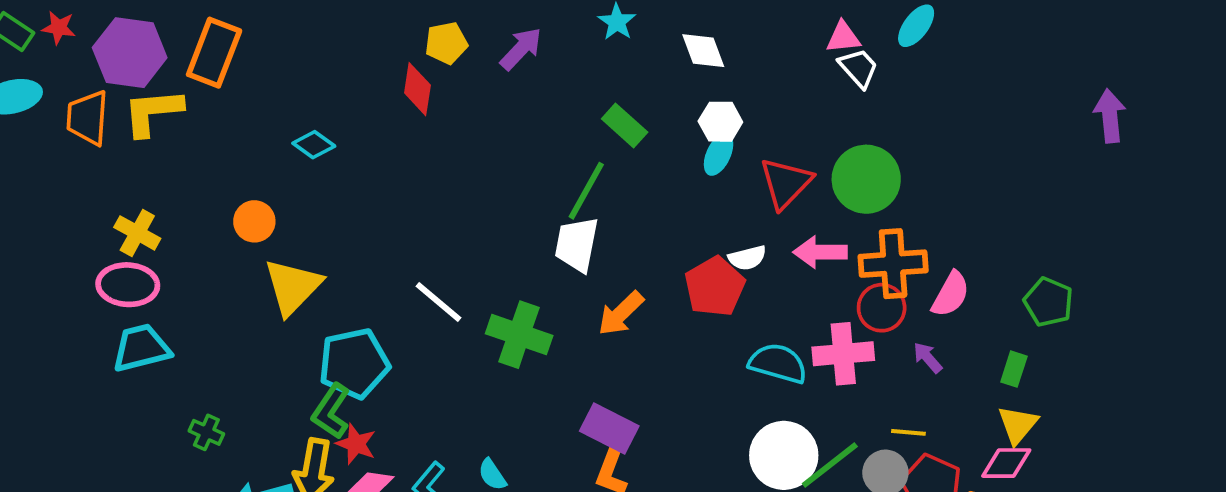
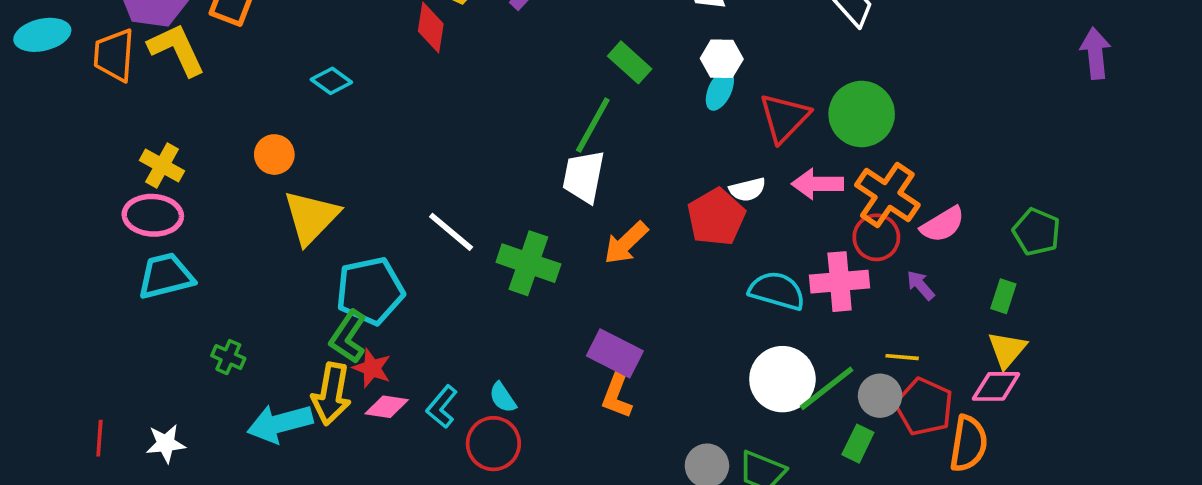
yellow L-shape: (153, 112) -> (177, 50), turned 70
orange cross: (893, 264) -> (887, 195), turned 38
pink semicircle: (951, 294) -> (943, 224), turned 30

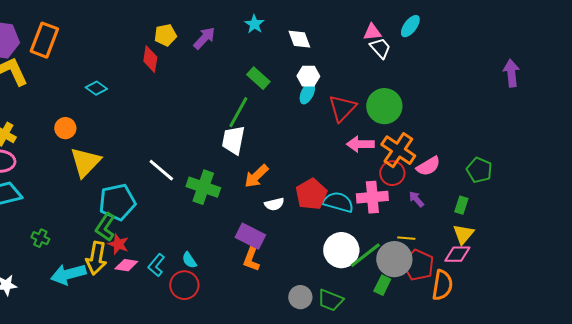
white semicircle: (747, 189) -> (274, 204), moved
red pentagon: (716, 217) -> (311, 194), moved
gray circle: (880, 396) -> (394, 259), size x1.5

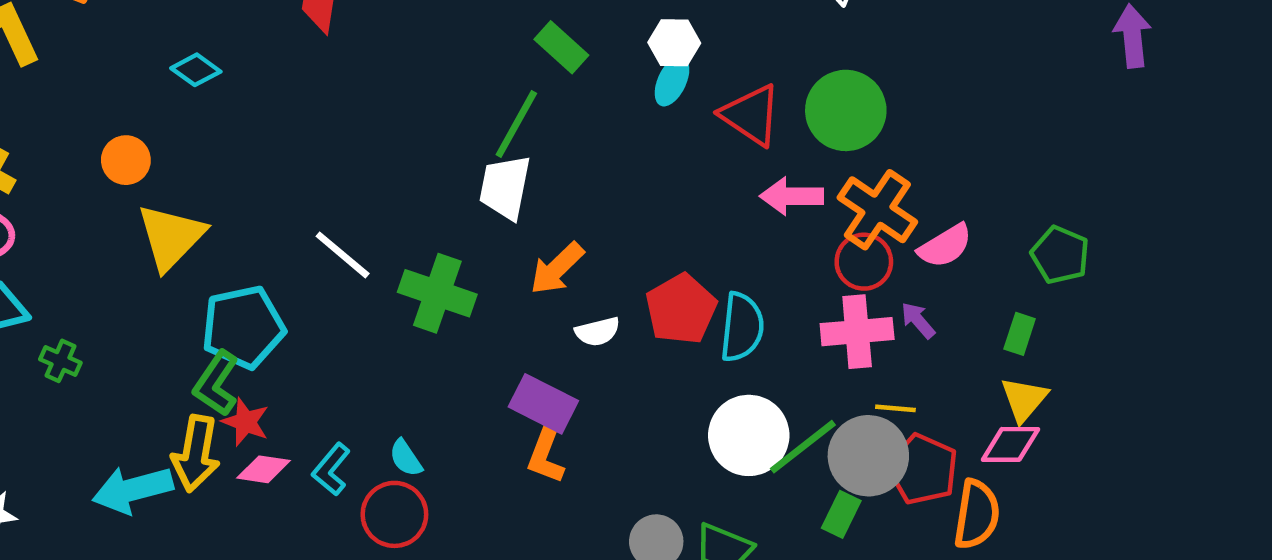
red triangle: (342, 108) -> (751, 115), turned -40
pink cross: (372, 197) -> (857, 332), moved
cyan semicircle: (338, 202) -> (742, 327), turned 80
green cross: (40, 238) -> (60, 361), moved

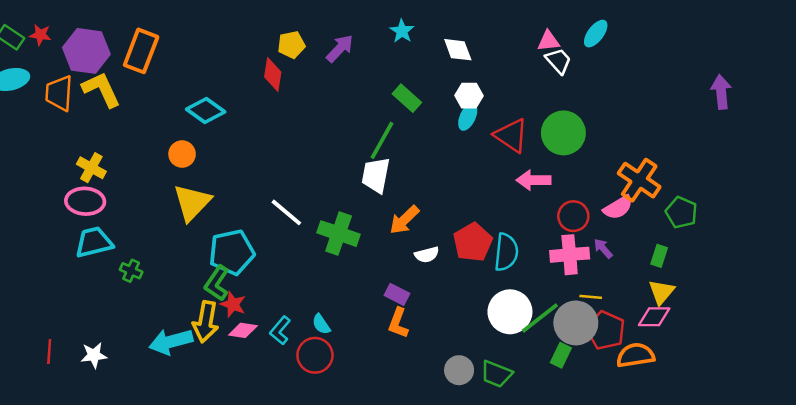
cyan diamond: (196, 70) -> (206, 111), size x1.4
orange circle: (126, 160) -> (182, 154), moved
orange cross: (877, 210) -> (639, 180), moved
purple rectangle: (543, 404) -> (397, 294), size x0.7
orange semicircle: (977, 514) -> (635, 355), turned -108

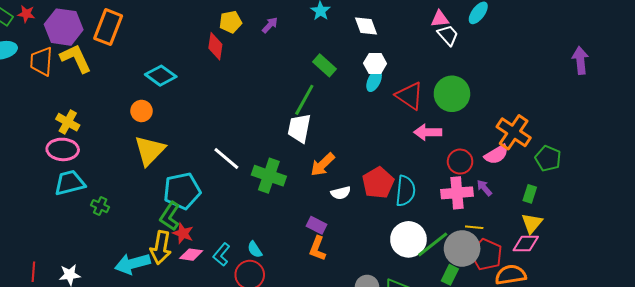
purple arrow: (340, 48) -> (270, 25), size x0.7

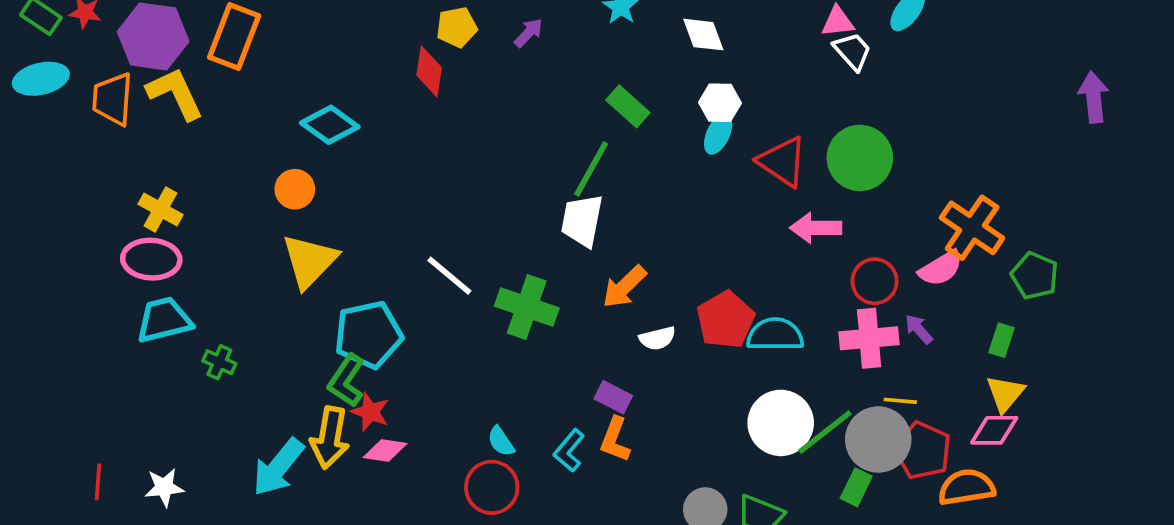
cyan semicircle: (405, 191) -> (775, 335), turned -96
cyan L-shape: (221, 255) -> (569, 451), moved
cyan arrow: (132, 264) -> (278, 467), turned -36

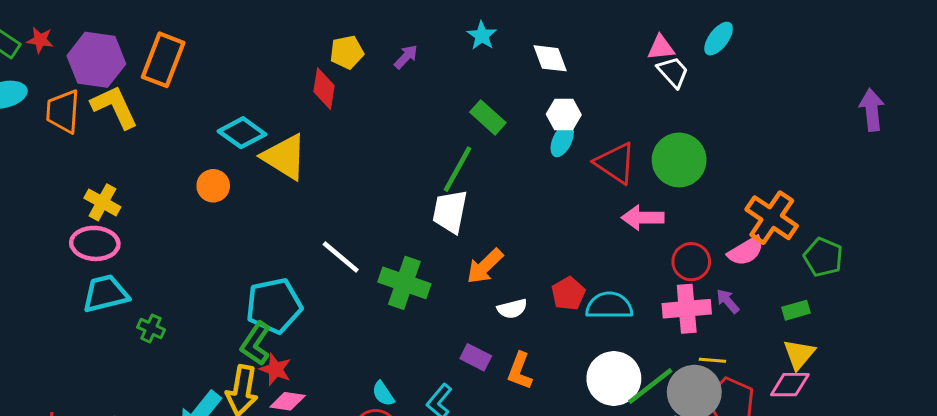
yellow triangle: (310, 261) -> (285, 157), moved, turned -42
red pentagon: (725, 320) -> (568, 294), size x0.7
green rectangle: (1002, 340) -> (796, 310), turned 56
orange L-shape: (615, 439) -> (520, 371), moved

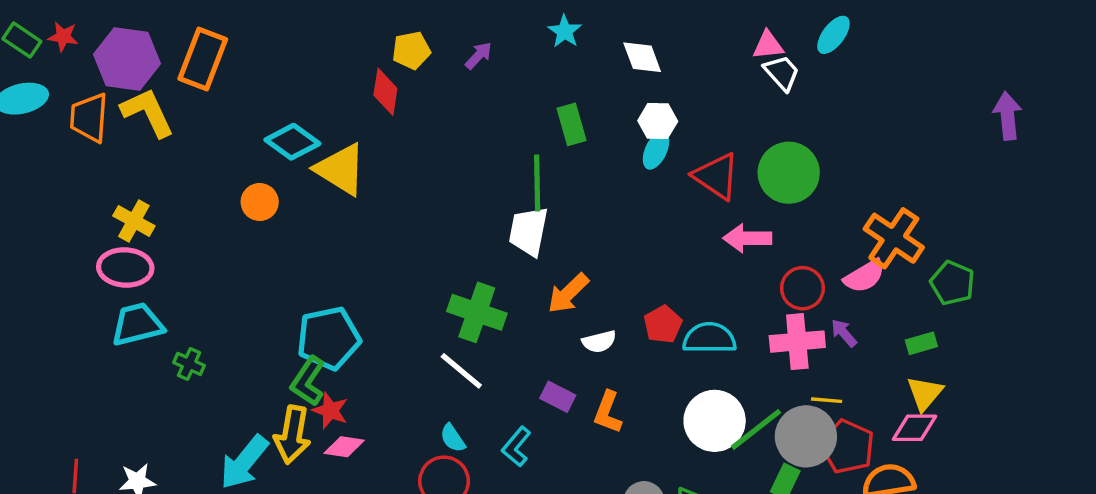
green rectangle: (488, 117) -> (572, 124), turned 32
green line: (458, 169) -> (537, 183), turned -30
white line: (341, 257) -> (461, 371), moved

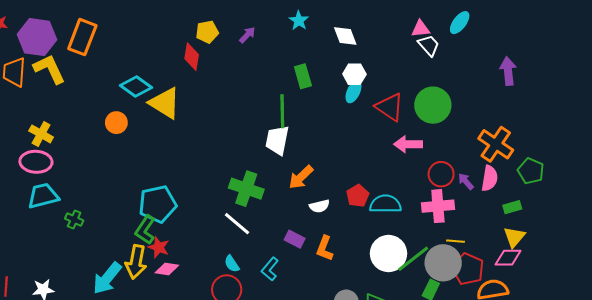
purple arrow: (1008, 116) -> (508, 71), moved
pink semicircle: (865, 276) -> (490, 178), moved, turned -50
purple arrow: (844, 333) -> (466, 181), moved

